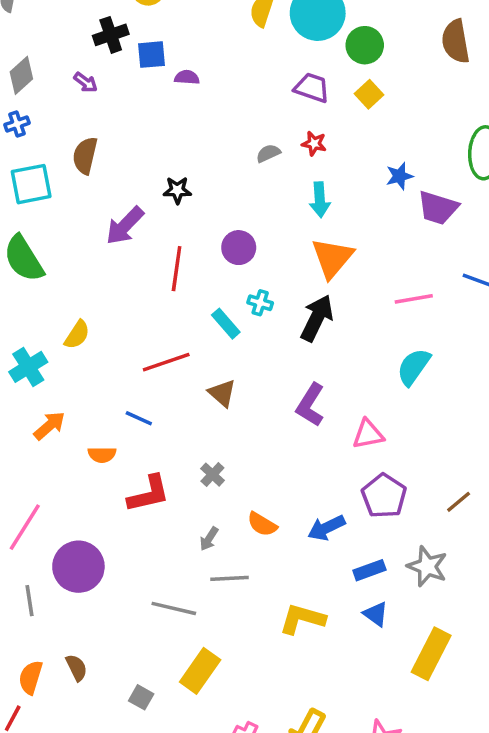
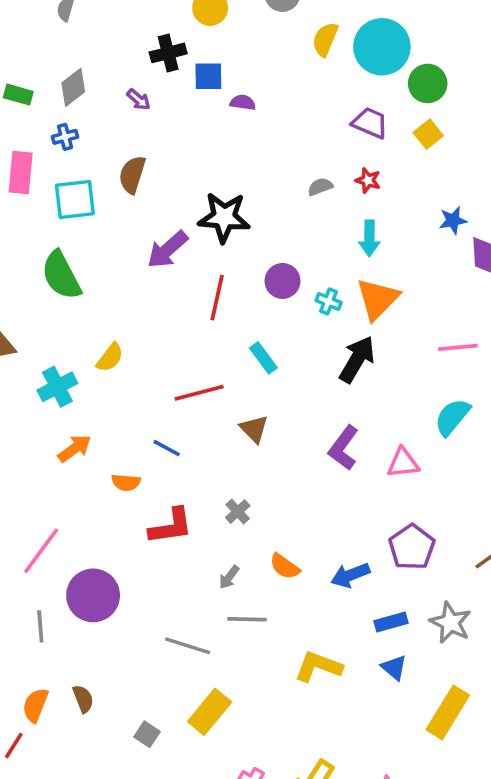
black star: (177, 190) -> (224, 217), size x1.8
cyan cross: (260, 303) -> (329, 301), moved
pink triangle: (368, 434) -> (403, 463), moved

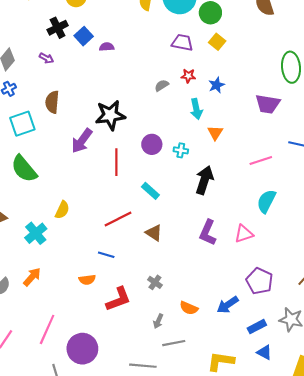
blue square: (208, 76) -> (84, 36), turned -30
blue star: (453, 220) -> (217, 85), moved
orange triangle: (378, 299) -> (215, 133), moved, size x0.6
orange arrow: (75, 449) -> (32, 277), moved

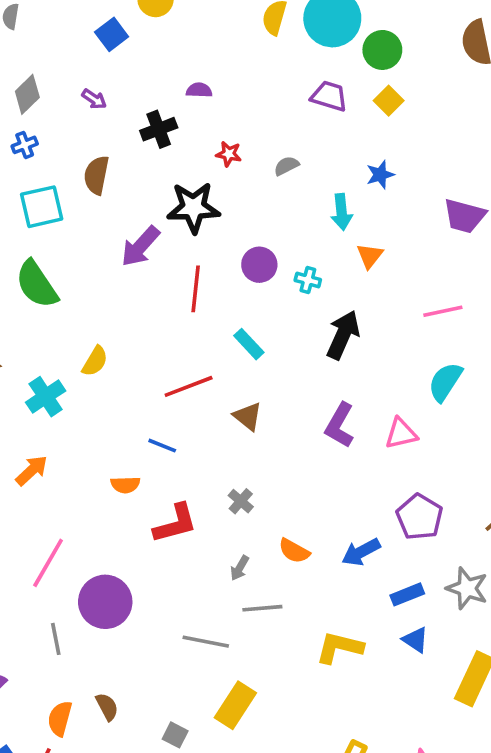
black cross: (58, 28) -> (159, 129), moved
blue square: (84, 36) -> (112, 34), moved
red star: (188, 76) -> (229, 154), moved

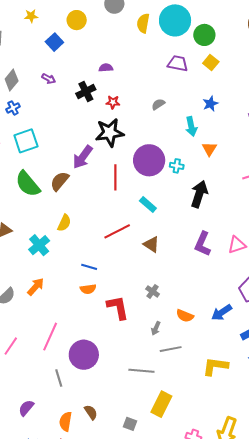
red star: (229, 154) -> (113, 102), moved
brown semicircle: (96, 175) -> (60, 181), moved, turned 35
purple circle: (259, 265) -> (149, 160), size x1.6
blue line: (162, 446) -> (89, 267), moved
red L-shape: (175, 524) -> (118, 308), turned -80

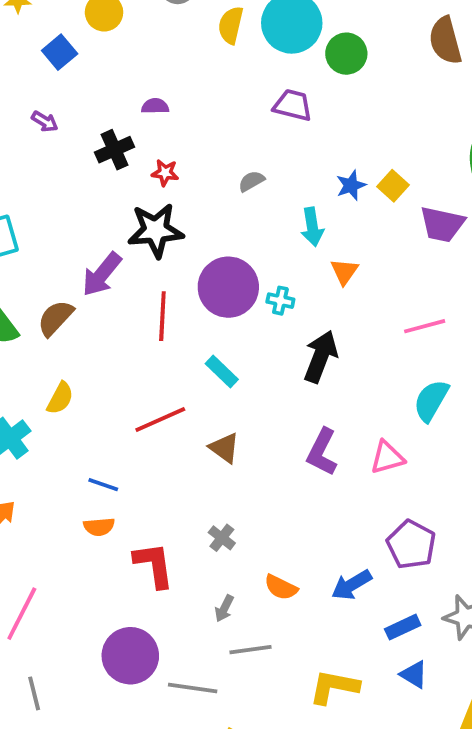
yellow square: (211, 63) -> (393, 186), moved
purple circle: (84, 355) -> (130, 656), moved

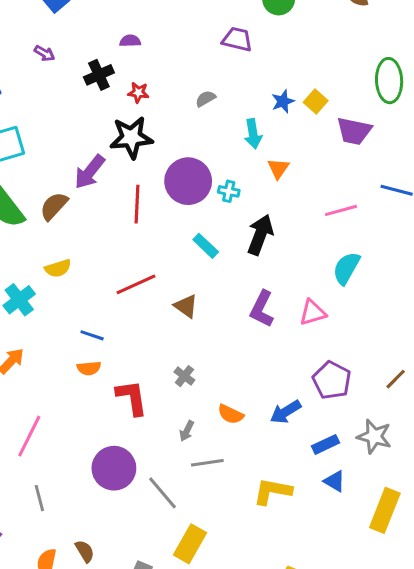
cyan rectangle: (222, 371) -> (206, 246), moved
yellow semicircle: (60, 398) -> (58, 268), turned 45
gray line: (193, 688) -> (163, 493), turned 42

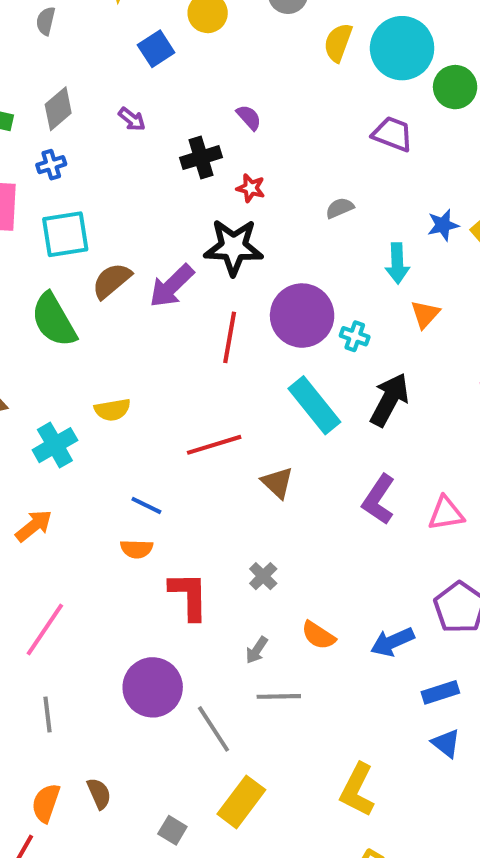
purple semicircle: (130, 41) -> (249, 117), turned 42
brown semicircle: (54, 206) -> (112, 281), moved
cyan rectangle: (206, 246) -> (314, 405), size x1.6
yellow L-shape: (272, 491) -> (357, 790), moved, turned -81

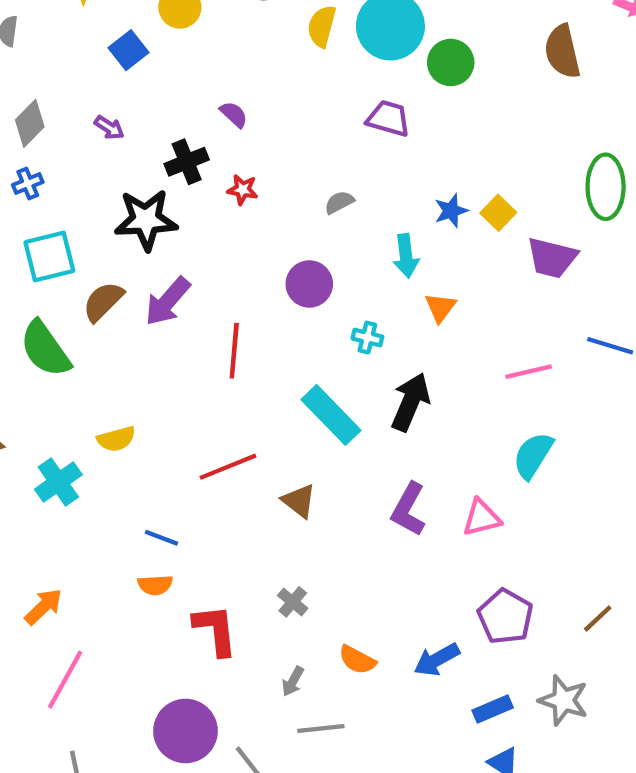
black star: (233, 247) -> (146, 220), moved
purple circle: (302, 316) -> (309, 284), moved, size x0.7
orange arrow: (34, 526) -> (44, 607), moved

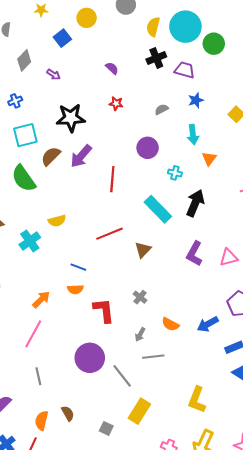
gray diamond: (30, 123) -> (24, 60), moved
black cross: (187, 162) -> (156, 58), moved
blue star: (451, 211) -> (196, 100), moved
brown triangle: (299, 501) -> (143, 250), turned 36
orange arrow: (44, 607) -> (41, 299), moved

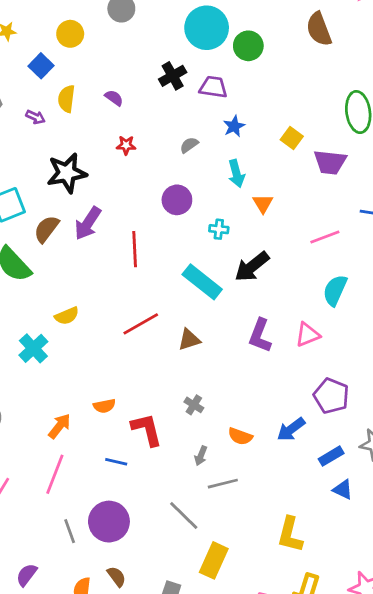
yellow semicircle: (153, 27) -> (66, 99), moved
black arrow: (195, 203) -> (252, 267), turned -144
brown triangle: (143, 250) -> (189, 340), turned 36
blue line: (78, 267) -> (116, 462), moved
purple circle: (90, 358) -> (109, 522), moved

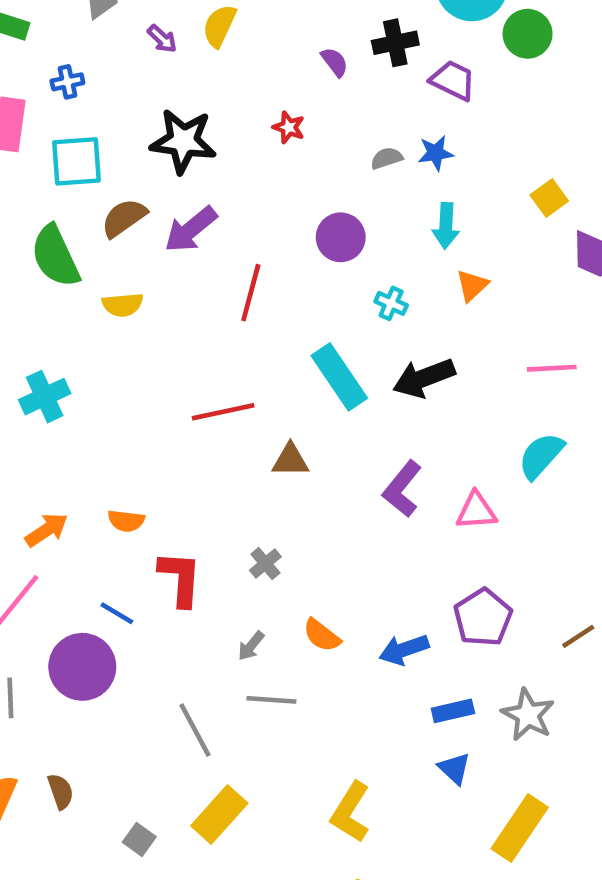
purple semicircle: (114, 98) -> (335, 62), moved
blue star: (234, 126) -> (436, 153), moved
yellow semicircle: (67, 316) -> (123, 305), moved
purple circle: (109, 522) -> (82, 667), moved

